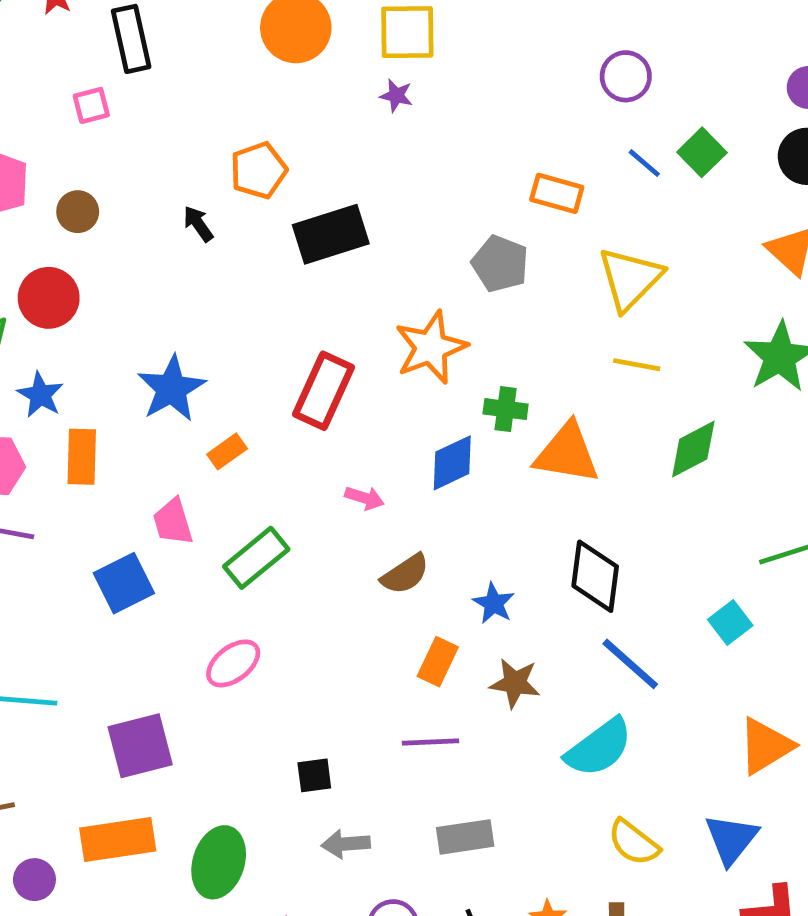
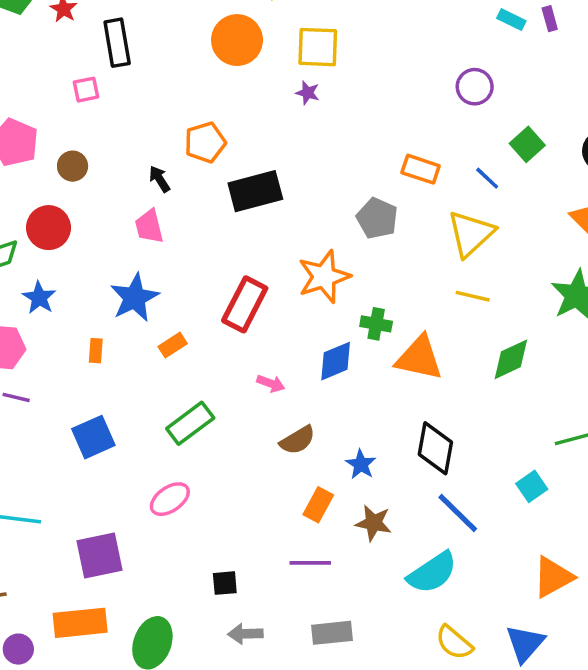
blue line: (644, 163) -> (487, 178), moved
orange rectangle: (82, 457) -> (96, 351), moved, size x0.6
pink trapezoid: (173, 522) -> (149, 226), moved

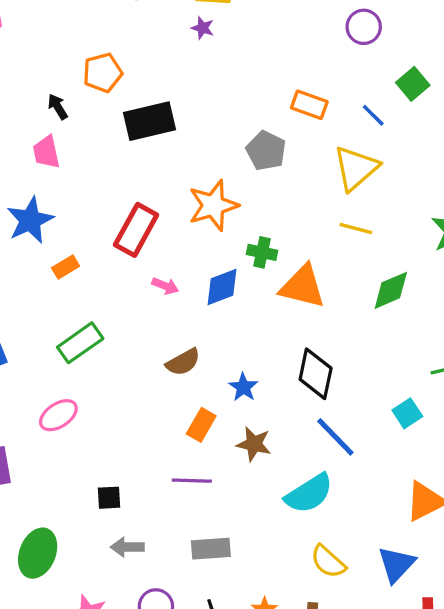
pink arrow: (271, 383) -> (165, 286), moved

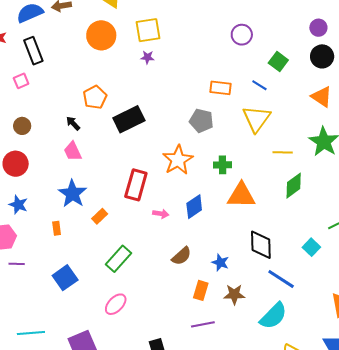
yellow line: (356, 229) -> (283, 152), moved
green cross: (262, 252) -> (222, 165), moved
cyan square: (407, 413) -> (311, 247), moved

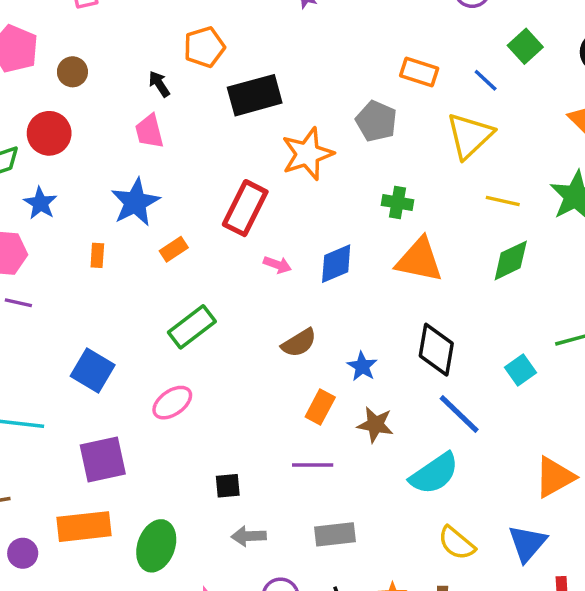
orange star: (178, 160) -> (307, 154), moved
blue square: (65, 278) -> (93, 371), moved, turned -35

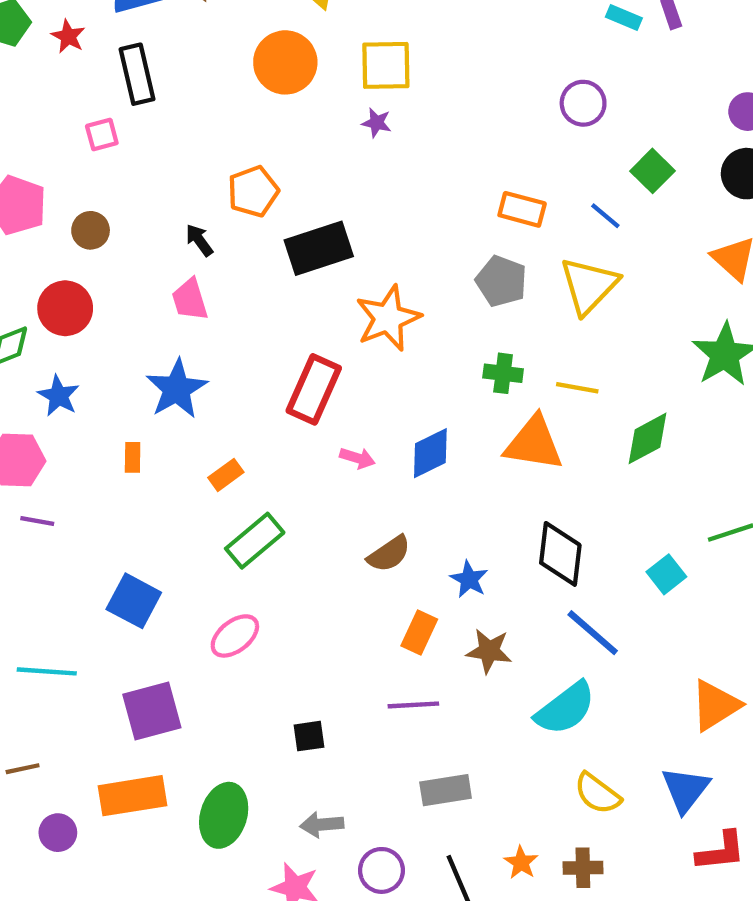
gray pentagon: (376, 121) -> (501, 281), moved
yellow line: (503, 201) -> (577, 388), moved
orange rectangle: (174, 249) -> (226, 475), moved
gray arrow: (249, 536) -> (322, 825), moved

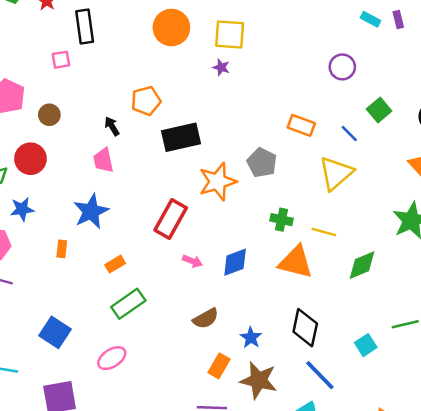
gray pentagon: (501, 281) -> (262, 163), moved
blue star: (59, 396) -> (22, 209), turned 30
brown star: (489, 651) -> (259, 380), size x1.4

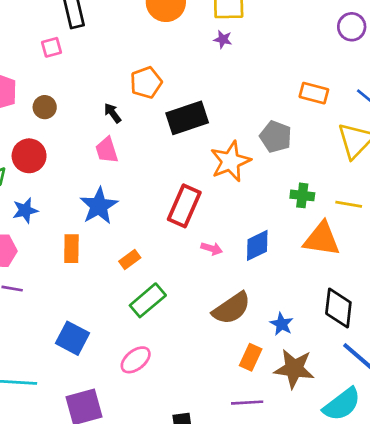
orange rectangle: (62, 249) -> (71, 249), size x1.5
brown semicircle: (206, 319) -> (232, 308), size x1.4

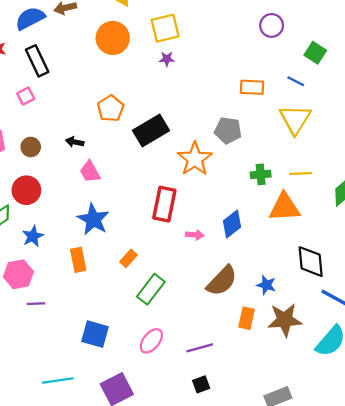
black arrow: (113, 113) -> (75, 142), moved, turned -30
purple line: (247, 403) -> (200, 348), moved

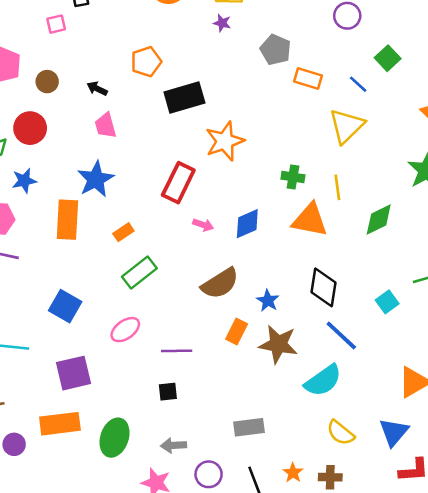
gray pentagon: (228, 130) -> (276, 50), moved
yellow line: (301, 174) -> (337, 187), turned 70
orange rectangle: (78, 260) -> (67, 220), size x1.4

